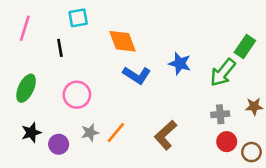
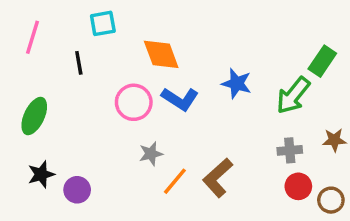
pink circle: (77, 95) -> (134, 102), moved
gray star: (90, 133) -> (151, 154), moved
orange line: (116, 133) -> (175, 181), moved

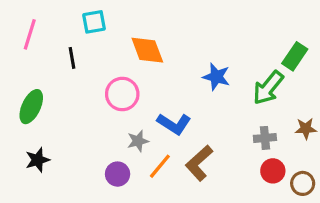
blue L-shape: (180, 99) -> (174, 124), moved
purple circle: (77, 190) -> (118, 174), moved

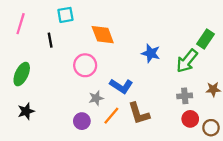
brown L-shape: (199, 163) -> (139, 113), turned -65

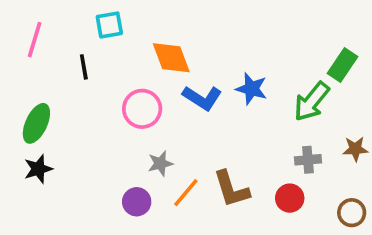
blue L-shape: (121, 86) -> (202, 98), moved
black star: (26, 111) -> (38, 169), moved
red circle: (190, 119) -> (290, 198), moved

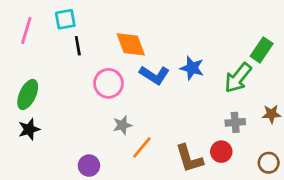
cyan square: (109, 25) -> (65, 19), moved
black line: (84, 67) -> (78, 46), moved
brown L-shape: (231, 189) -> (189, 159), moved
purple circle: (137, 202) -> (89, 166), moved

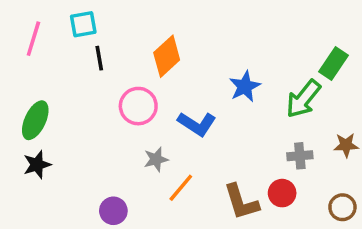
orange diamond: (131, 44) -> (167, 56), turned 68
blue star: (192, 68) -> (245, 86), turned 30
blue L-shape: (154, 75) -> (197, 124), moved

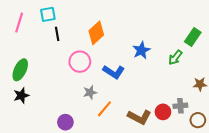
green arrow: (303, 99) -> (175, 57), size x0.7
gray cross: (300, 156) -> (180, 106), moved
brown L-shape: (241, 202) -> (139, 117), turned -45

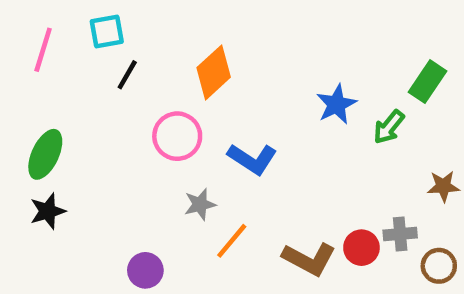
black line: (57, 34) -> (127, 75), turned 40
blue star: (141, 50) -> (336, 104), moved

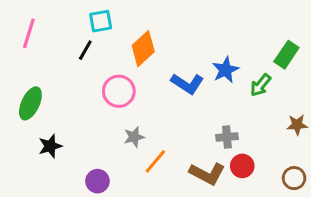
cyan square: (107, 32) -> (101, 21), moved
blue L-shape: (252, 159) -> (187, 84), moved
black star: (48, 211) -> (50, 146), moved
gray cross: (400, 234) -> (227, 137), moved

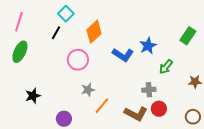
cyan square: (101, 21) -> (66, 14), turned -35
green arrow: (261, 85) -> (166, 67), moved
green ellipse: (30, 103) -> (20, 52), moved

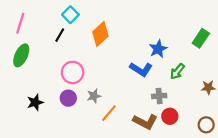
blue L-shape: (123, 55) -> (141, 69), moved
pink circle: (78, 60) -> (73, 72), moved
purple circle: (64, 119) -> (68, 98), moved

